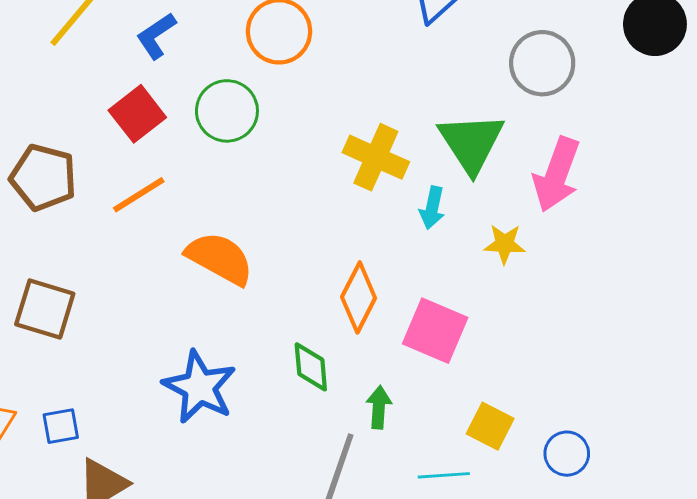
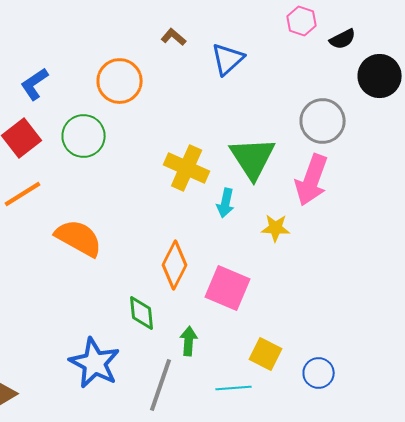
gray circle: (542, 63) -> (323, 121), moved
blue star: (199, 387) -> (95, 363), moved

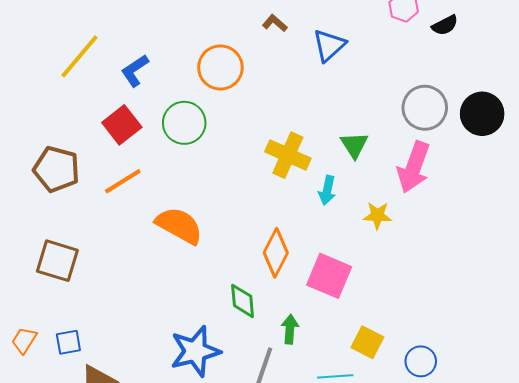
black circle: (380, 76) -> (482, 114), moved
green triangle: (253, 158) -> (354, 145), size x0.6
blue star: (95, 363) -> (195, 351), turned 30

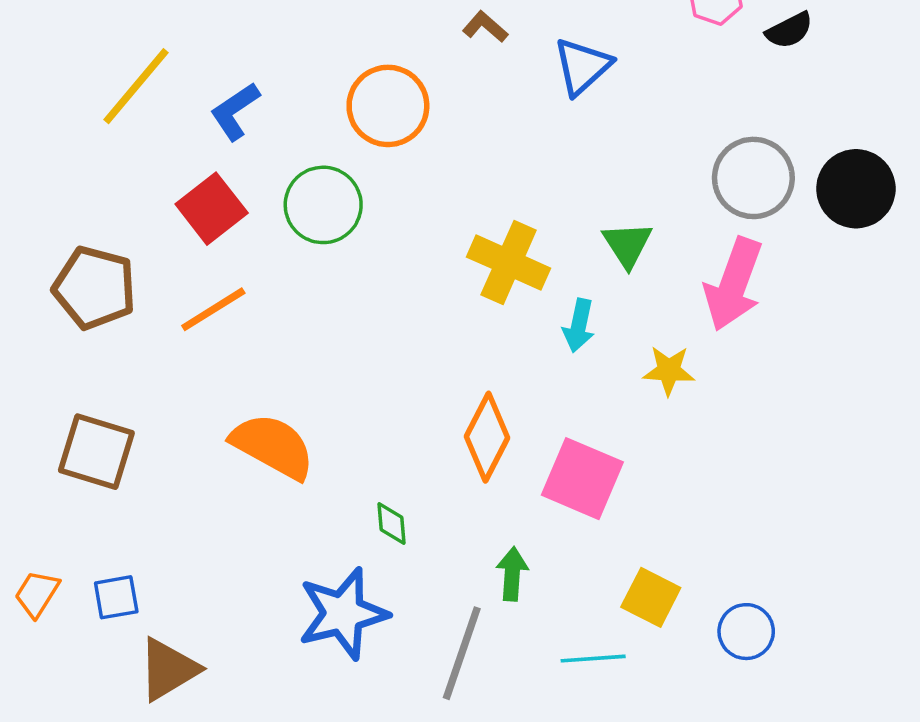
orange semicircle: (179, 225) -> (273, 446), moved
green diamond: (243, 301) -> (392, 524), moved, size x0.7

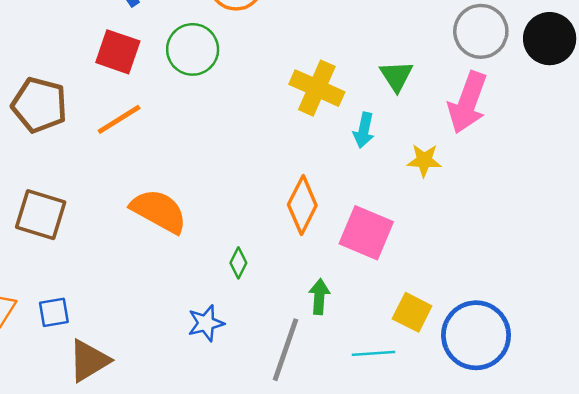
red square: (212, 209) -> (118, 52), turned -33
green diamond: (392, 524) -> (238, 263), turned 32
blue star: (343, 614) -> (206, 323), size x0.6
blue circle: (746, 632) -> (476, 335), size x1.8

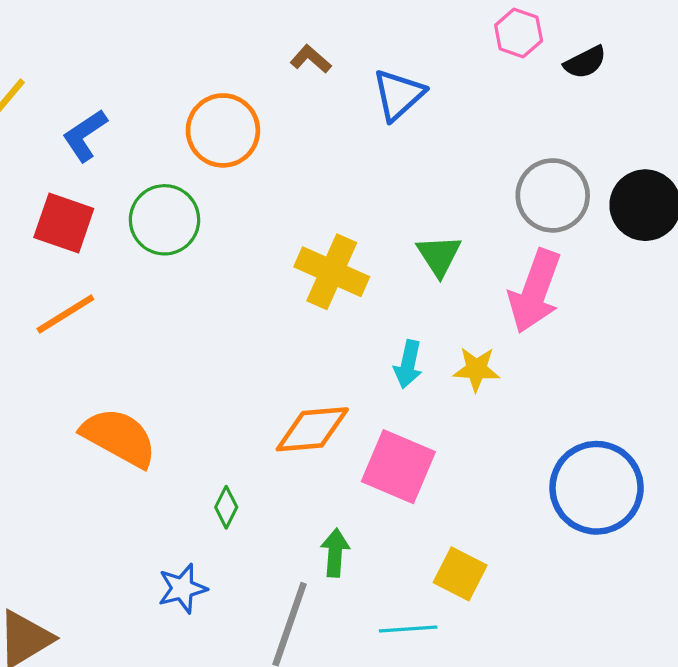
cyan arrow: (364, 130) -> (408, 364), moved
orange diamond: (302, 205) -> (312, 429), turned 58
blue circle: (476, 335) -> (597, 488), moved

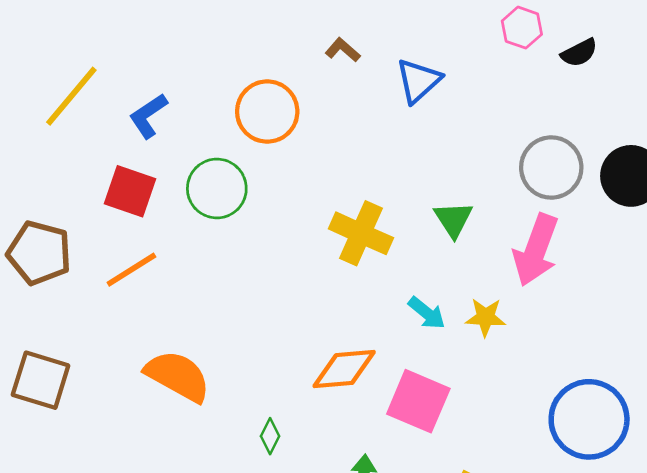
cyan arrow: (408, 364) -> (427, 313), turned -63

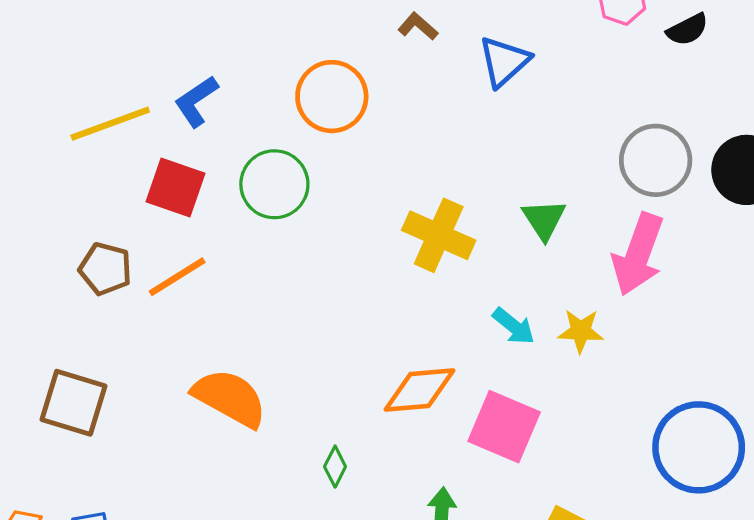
yellow line: (71, 96) -> (110, 124), moved, turned 30
brown pentagon: (39, 253) -> (105, 269), moved, size x0.7

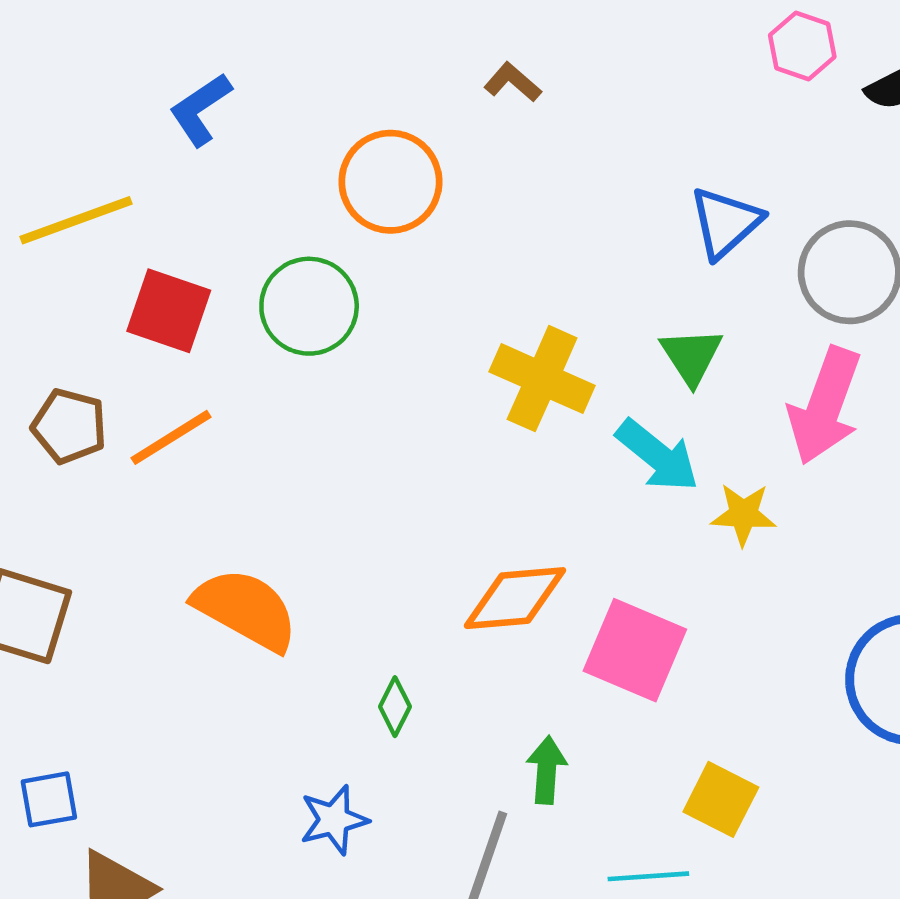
blue triangle: (504, 61) -> (725, 222), moved
blue L-shape: (196, 101) -> (200, 109), moved
cyan arrow: (514, 326) -> (657, 456), moved, size x1.4

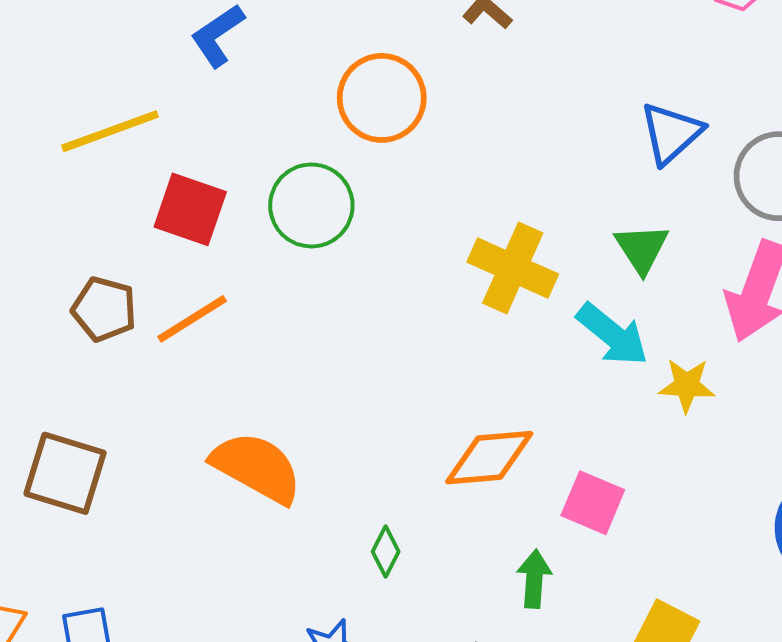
pink square: (635, 650) -> (593, 503), size x0.7
green arrow: (547, 770) -> (534, 579), moved

